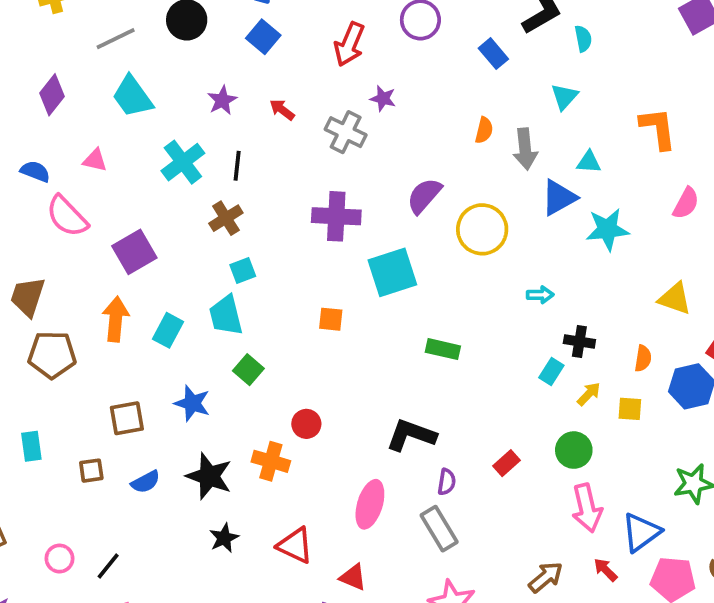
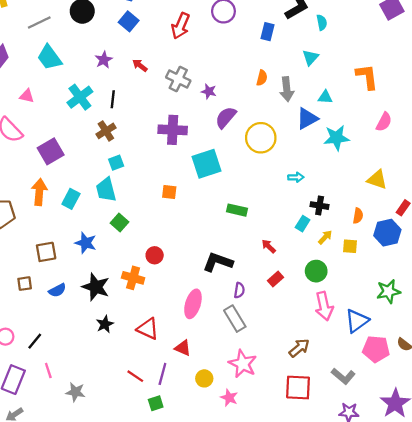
blue rectangle: (493, 54) -> (268, 32), turned 54
purple star: (383, 98) -> (209, 91), moved
red arrow: (606, 570) -> (269, 246), moved

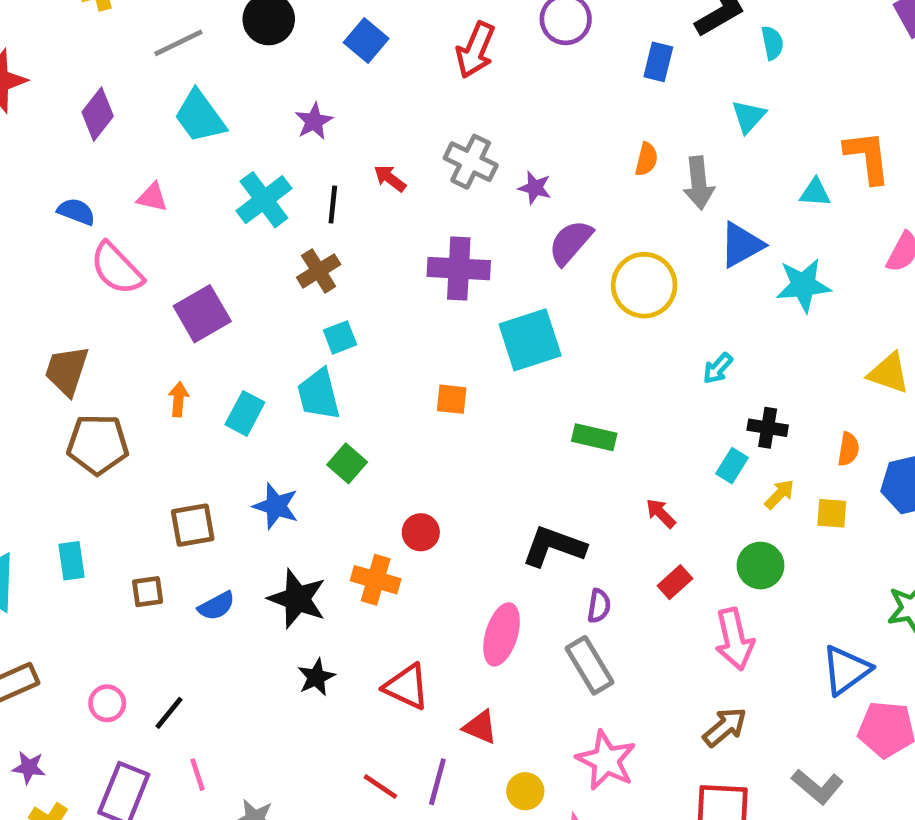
red arrow: (140, 65) -> (390, 178), moved
cyan triangle: (325, 97) -> (815, 193), moved
cyan arrow: (296, 177) -> (718, 368), turned 133
orange arrow: (39, 192) -> (178, 399), size x0.6
pink arrow: (324, 306) -> (734, 639), moved

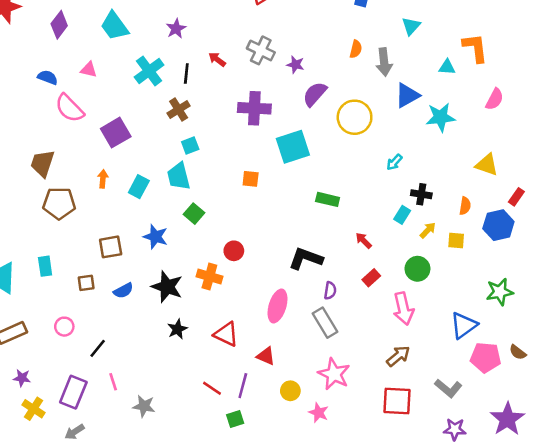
pink circle: (107, 703) -> (64, 327), moved

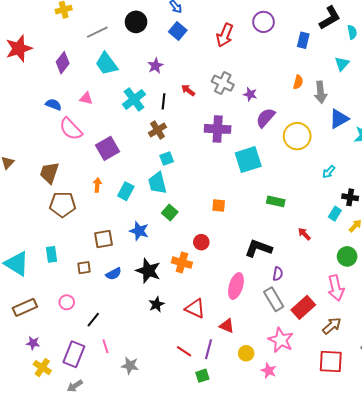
orange square: (251, 179) -> (219, 205), moved
red rectangle: (371, 278) -> (303, 307), moved, size x1.6

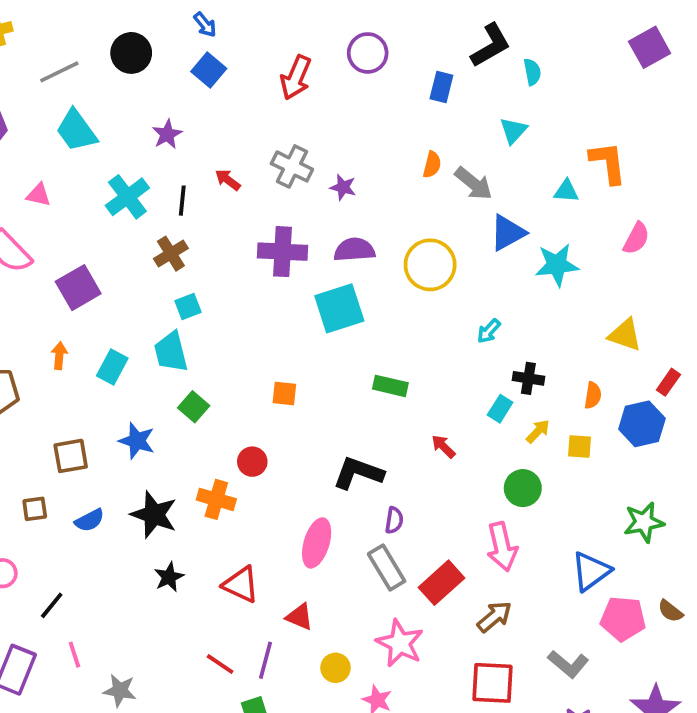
gray arrow: (321, 92) -> (474, 184), turned -45
purple semicircle: (266, 118) -> (354, 250), moved, turned 45

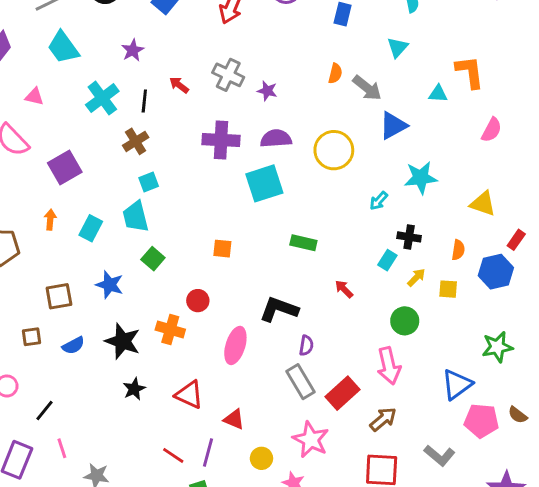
cyan star: (557, 265) -> (421, 178), moved
pink ellipse: (317, 543) -> (235, 345), moved

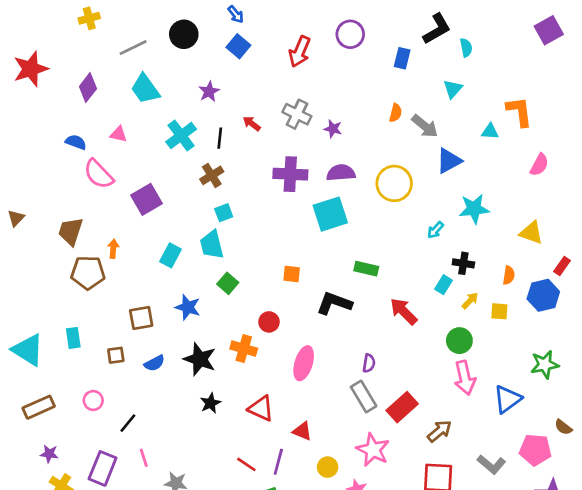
orange arrow: (50, 220) -> (113, 249), moved
red arrow: (344, 289) -> (404, 311), size x1.6
black L-shape: (279, 309) -> (334, 303), moved
pink arrow: (389, 366) -> (465, 378), moved
pink pentagon: (481, 421) -> (535, 450), moved

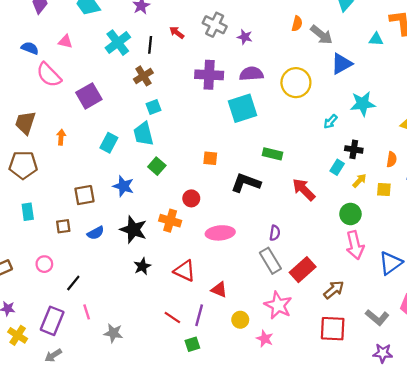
brown pentagon: (88, 273) -> (23, 165), moved
pink ellipse: (304, 363) -> (220, 233), turned 68

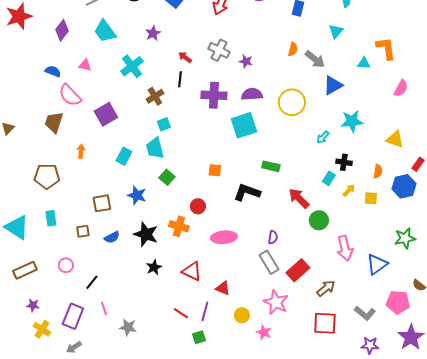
black line: (150, 45) -> (180, 79), moved
brown trapezoid: (25, 123) -> (54, 122), moved
green circle: (350, 214) -> (319, 220), moved

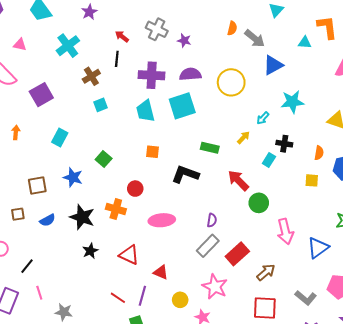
cyan trapezoid: (155, 148) -> (145, 111), moved
yellow arrow: (349, 190) -> (243, 138), moved
gray rectangle: (269, 262) -> (208, 246), turned 75

